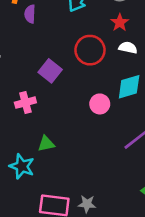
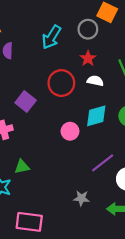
gray star: (87, 204) -> (81, 198), moved

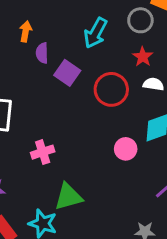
purple square: (26, 101) -> (67, 73), moved
green triangle: (22, 167) -> (68, 197), size x1.5

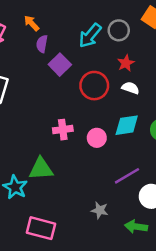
gray circle: (140, 20) -> (119, 30), moved
orange arrow: (26, 31) -> (31, 23), turned -63
pink cross: (43, 152) -> (63, 130), moved

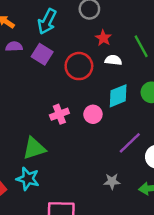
cyan arrow: (90, 36) -> (47, 21), moved
purple semicircle: (42, 44) -> (14, 47), moved, turned 91
green triangle: (41, 169) -> (34, 148), moved

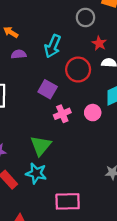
cyan arrow: (47, 21) -> (53, 46), moved
purple square: (42, 54) -> (48, 89), moved
green triangle: (34, 148) -> (41, 146), turned -30

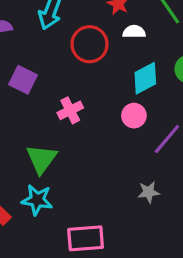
purple square: (48, 89) -> (23, 80), moved
pink circle: (93, 113) -> (134, 116), moved

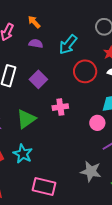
green triangle: (41, 159) -> (26, 119), moved
gray star: (149, 192) -> (91, 171), size x1.5

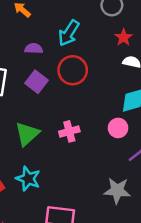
purple semicircle: (36, 44) -> (34, 48), moved
red circle: (85, 71) -> (73, 70), moved
pink cross: (60, 107) -> (69, 131), moved

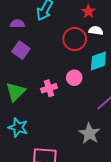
red circle: (73, 70) -> (75, 39), moved
pink circle: (118, 128) -> (74, 78), moved
gray star: (117, 191) -> (89, 133), turned 30

